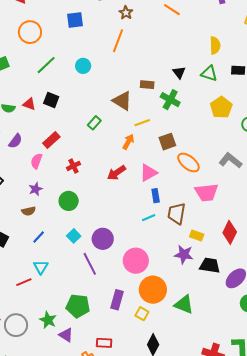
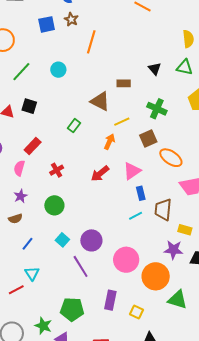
brown star: (126, 13) -> (71, 19), moved
green cross: (170, 100) -> (157, 109), moved
orange circle: (153, 290) -> (156, 276), moved

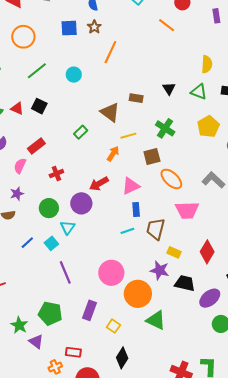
purple circle: (91, 240) -> (81, 203), moved
blue line: (28, 244) -> (27, 243), moved
cyan triangle: (32, 273) -> (68, 227), moved

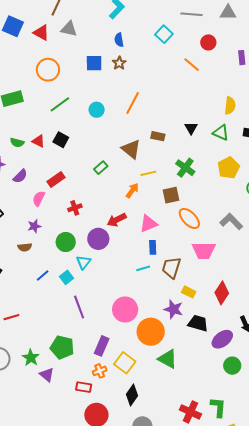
orange line: (110, 52) -> (133, 103), moved
yellow square: (113, 326) -> (125, 363), size x1.5
orange cross: (55, 367) -> (100, 371), moved

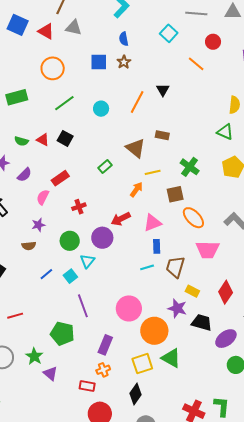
black triangle: (191, 128) -> (163, 90), moved
green pentagon: (62, 347) -> (62, 334), moved
yellow square: (125, 363) -> (142, 364), moved, turned 35

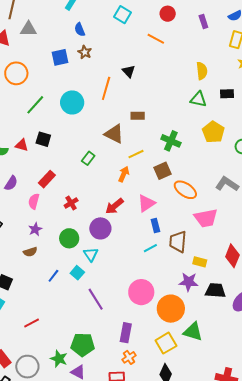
cyan circle: (101, 109) -> (72, 102), size x1.5
green pentagon: (62, 334) -> (83, 345), moved

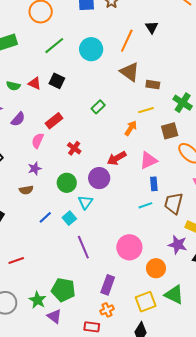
brown rectangle: (138, 116) -> (153, 85), moved
brown triangle: (114, 134) -> (130, 72), moved
red cross: (71, 203) -> (74, 148), turned -32
orange circle: (171, 309) -> (156, 268), size x0.7

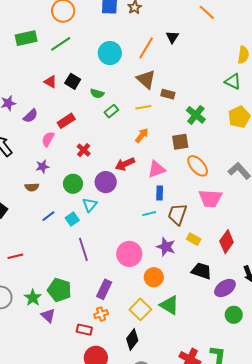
green line: (54, 46) -> (61, 44), moved
green semicircle: (13, 86) -> (97, 93), moved
yellow line: (146, 110) -> (143, 107), moved
purple star: (178, 245) -> (166, 247), moved
yellow square: (146, 302) -> (140, 309), turned -30

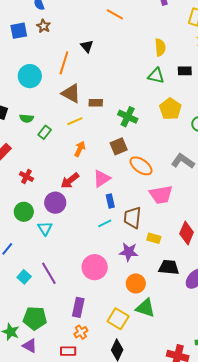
cyan square: (72, 219) -> (24, 277), moved
orange circle: (154, 277) -> (136, 283), moved

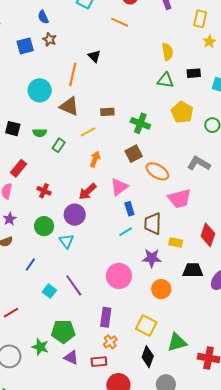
brown triangle: (71, 93) -> (69, 106), moved
green triangle: (145, 308) -> (177, 342), moved, turned -30
purple triangle: (30, 346) -> (71, 358), moved

